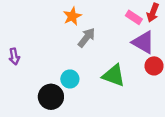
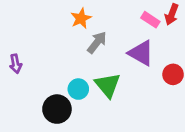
purple triangle: (143, 42) -> (141, 53), moved
green triangle: (114, 75) -> (108, 85), moved, turned 30

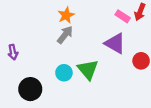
gray arrow: (97, 42) -> (65, 35), moved
black circle: (57, 109) -> (30, 89), moved

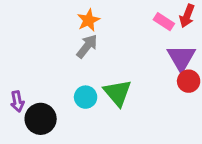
purple triangle: (115, 43) -> (181, 58), moved, turned 30
purple arrow: (13, 52) -> (17, 101), moved

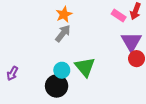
purple arrow: (17, 101) -> (12, 73), turned 40
black circle: (41, 119) -> (57, 86), moved

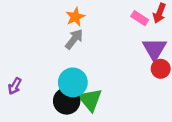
green triangle: (85, 67) -> (90, 100), moved
cyan circle: (62, 70) -> (73, 82), size x1.5

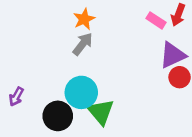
purple triangle: (154, 49) -> (173, 55), turned 35
black circle: (67, 101) -> (58, 116), moved

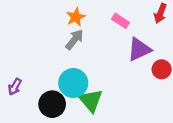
pink rectangle: (156, 20) -> (121, 21), moved
purple triangle: (173, 55) -> (139, 49), moved

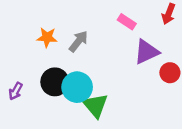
orange star: (76, 17) -> (47, 37), moved, turned 30
black circle: (52, 104) -> (55, 82), moved

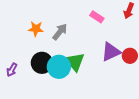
purple triangle: (146, 52) -> (111, 52), moved
green triangle: (95, 105) -> (75, 62), moved

